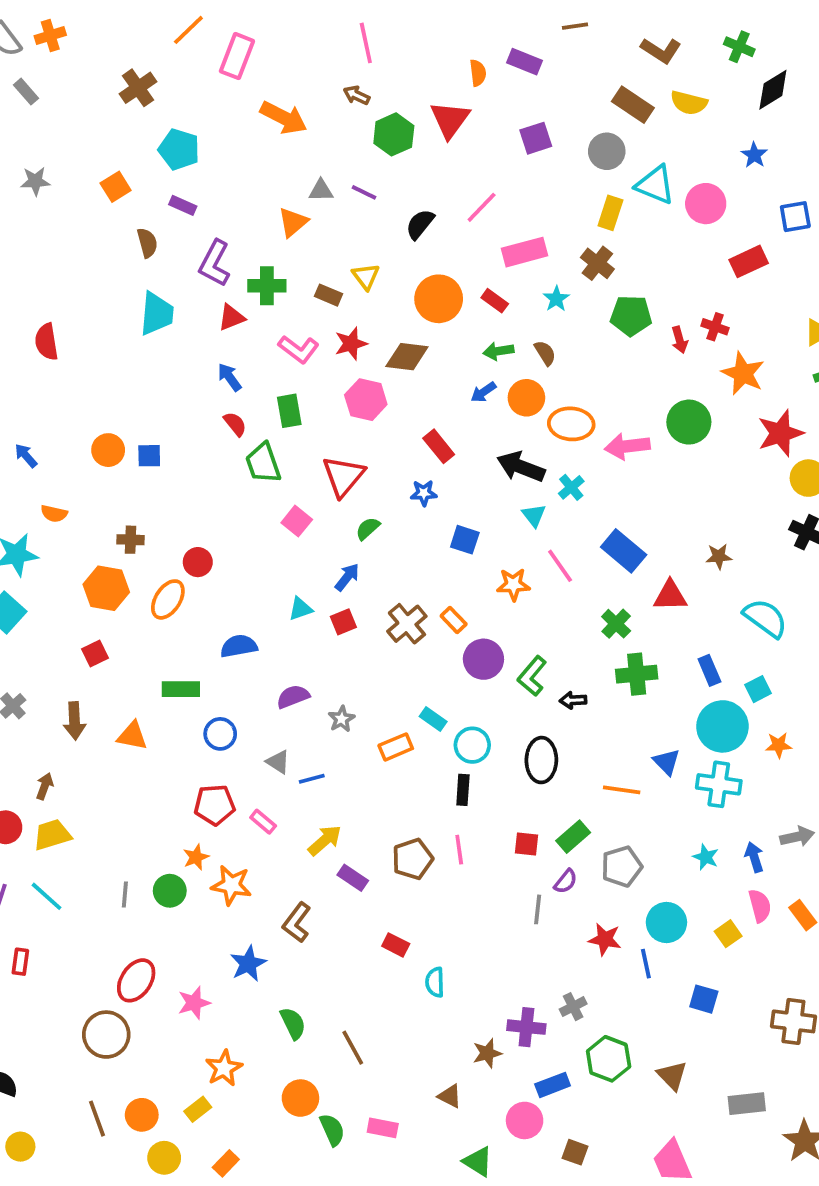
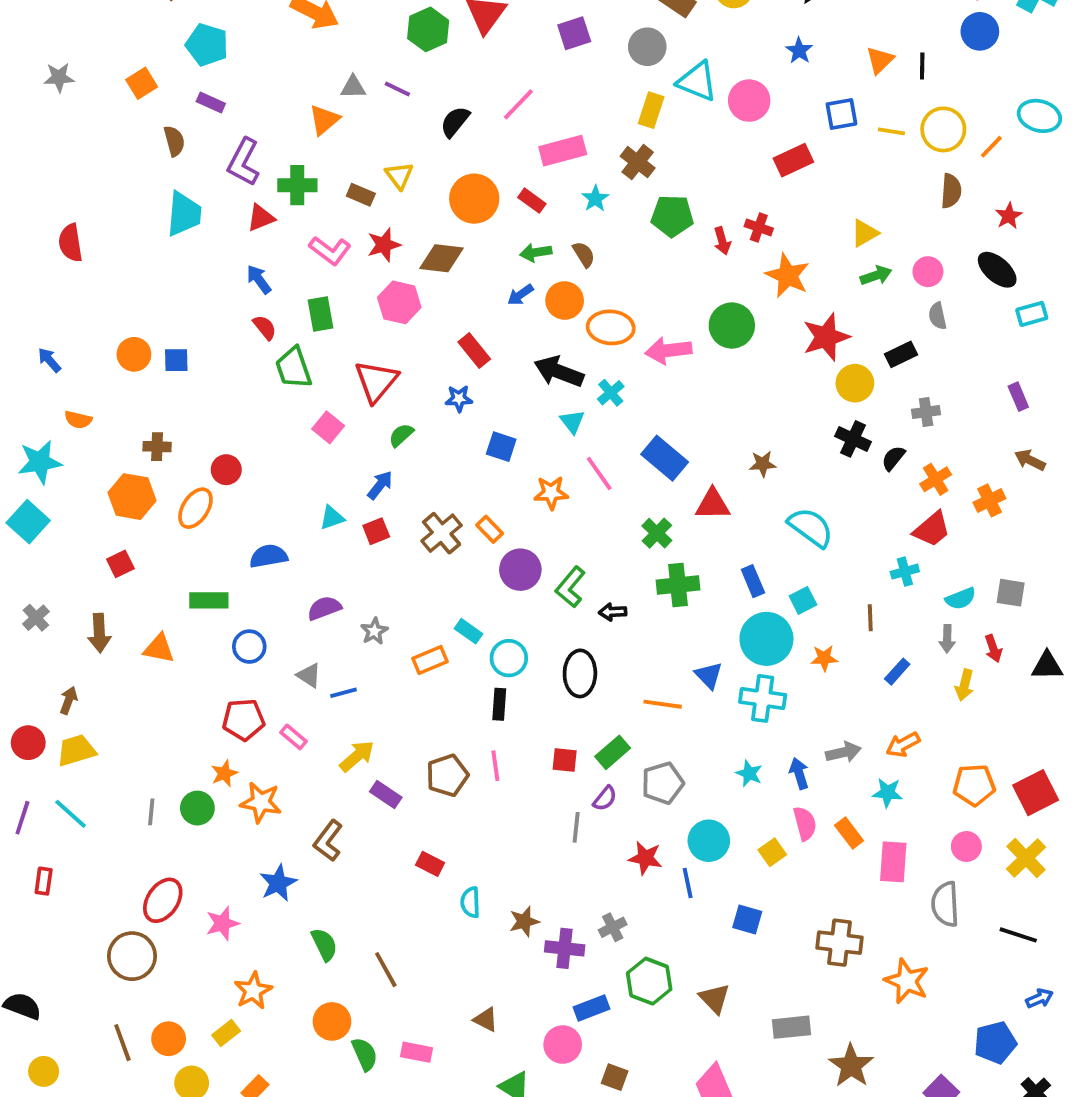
brown star: (487, 1053) -> (524, 921), moved

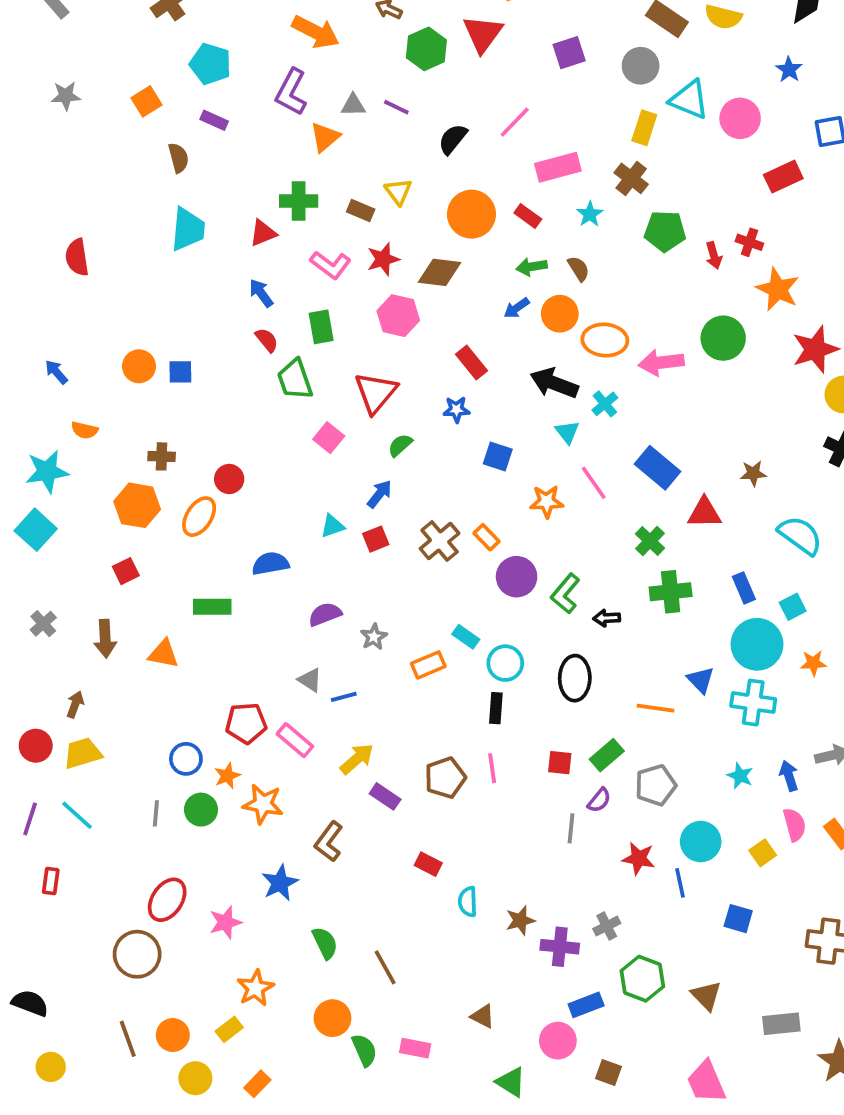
purple L-shape: (244, 162) -> (291, 92), moved
blue circle: (249, 647) -> (186, 759), moved
pink rectangle: (294, 737) -> (295, 740), size x1.4

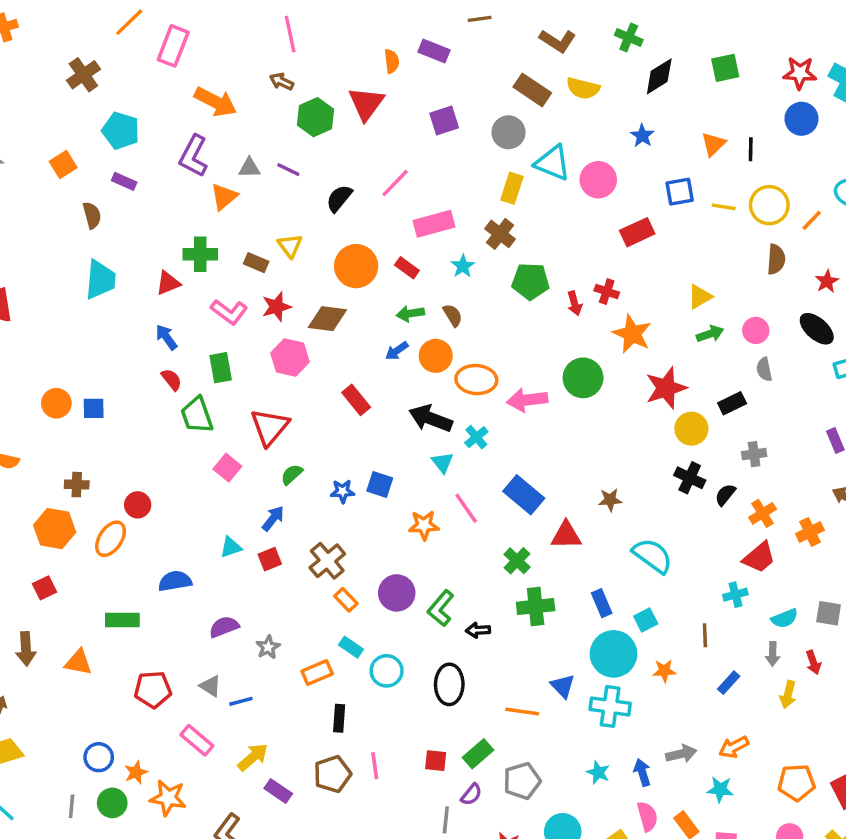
blue star: (456, 410) -> (343, 491), moved
orange rectangle: (487, 537) -> (346, 600), moved
black rectangle: (496, 708) -> (339, 718), moved
red pentagon: (246, 723) -> (153, 689), moved

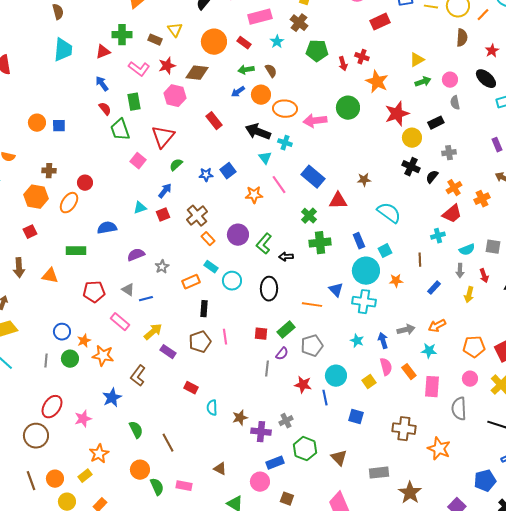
cyan cross: (476, 437) -> (285, 143), turned -32
blue square: (380, 485) -> (228, 171), turned 35

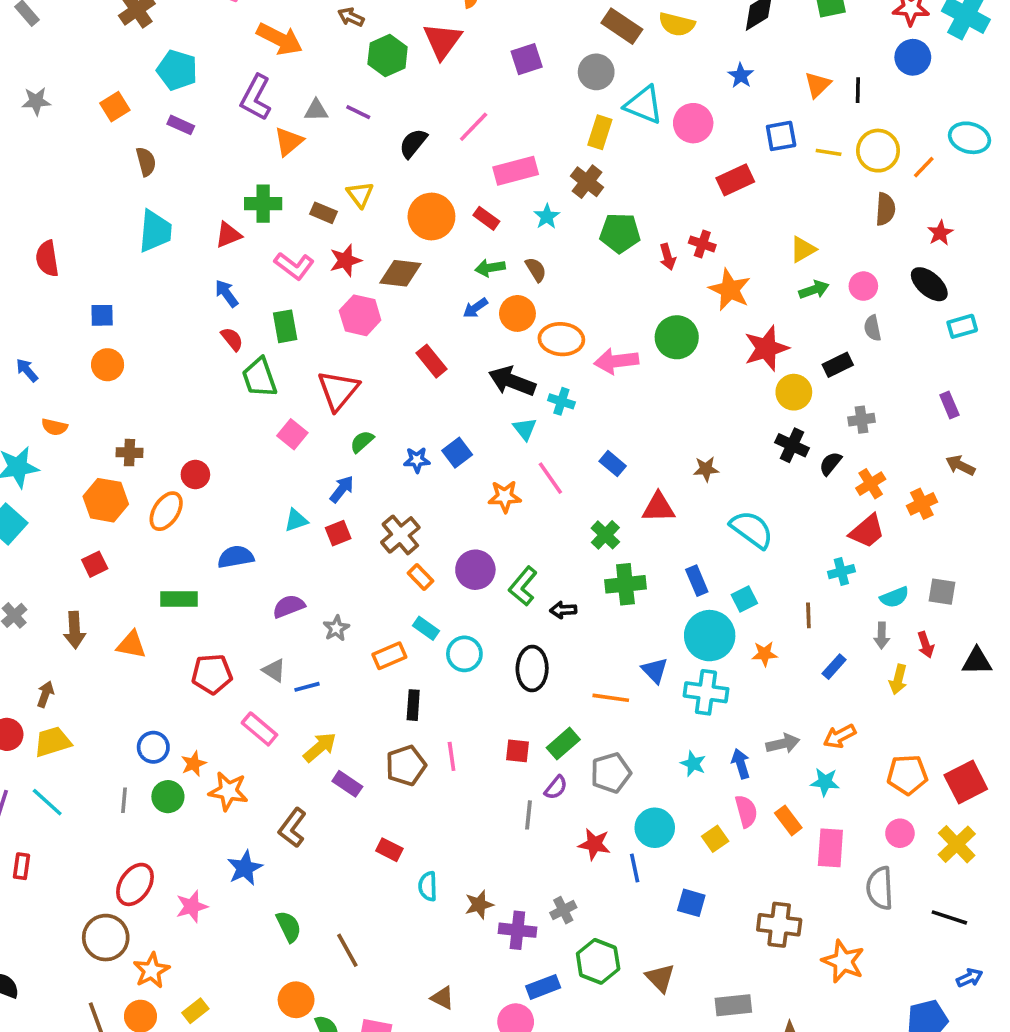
blue square: (59, 126) -> (102, 315), moved
blue rectangle: (313, 177) -> (613, 464), size x0.6
orange star: (99, 454) -> (151, 970), moved

